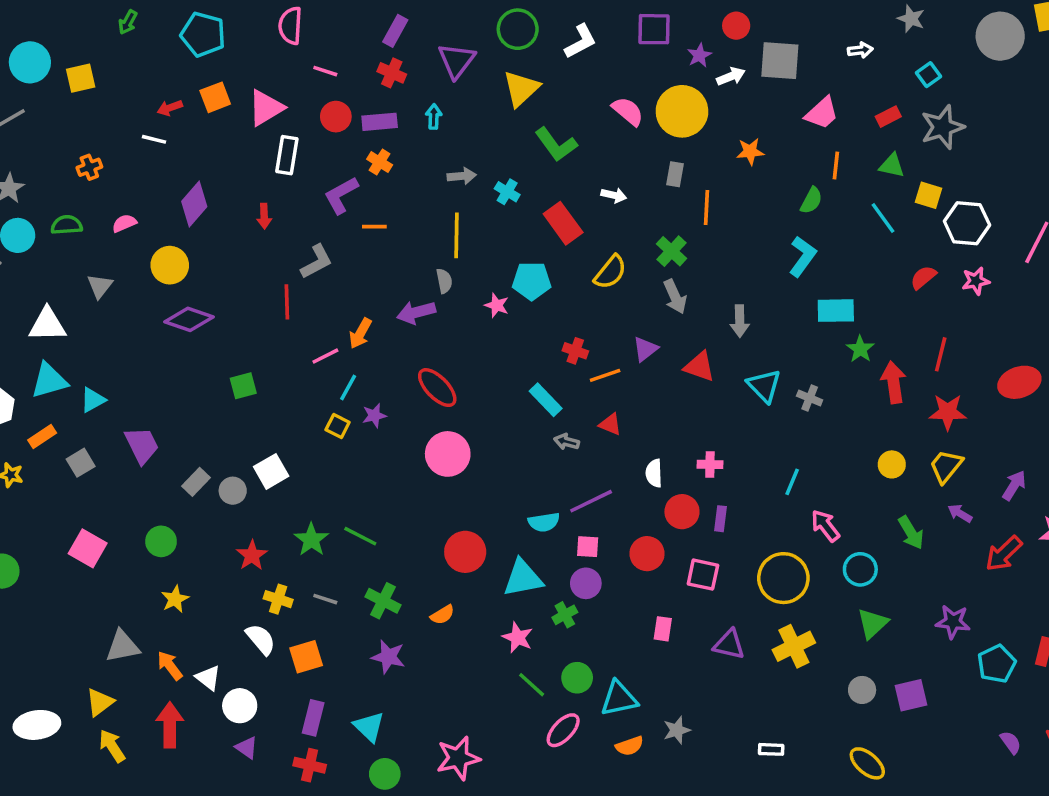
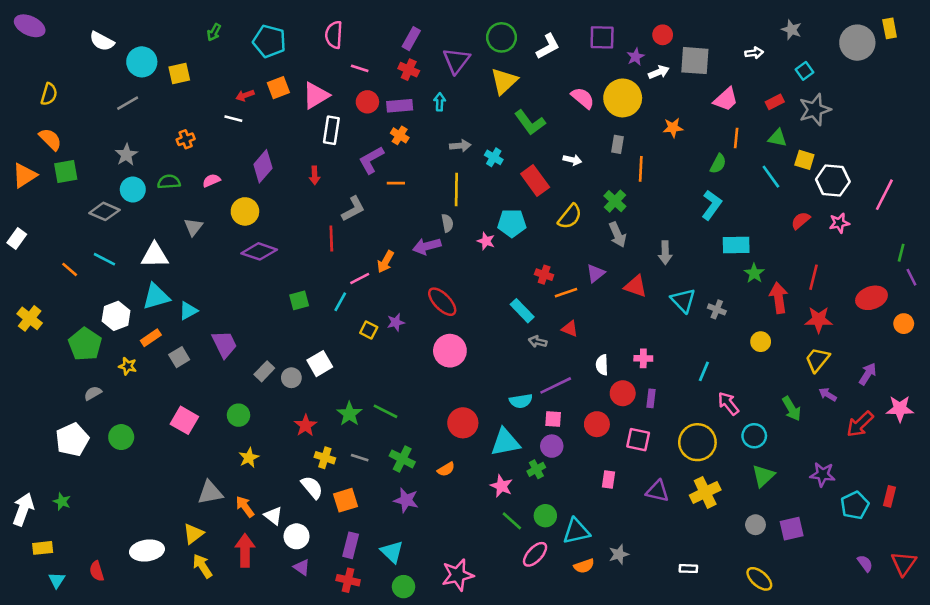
cyan line: (348, 388) -> (340, 302), moved
yellow circle: (892, 464) -> (761, 342), moved

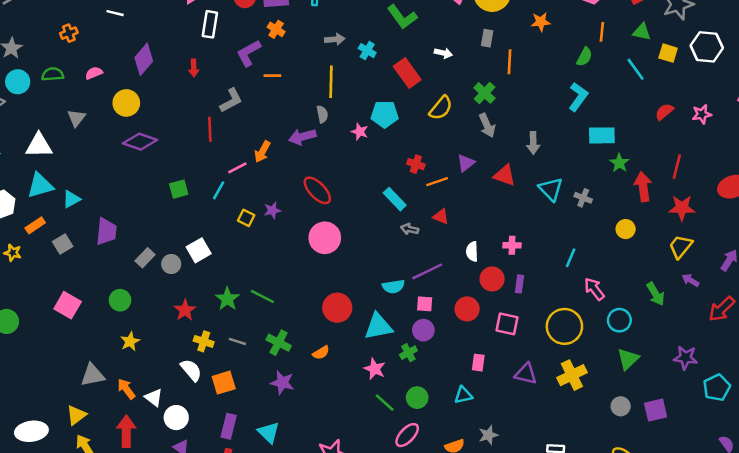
white hexagon: (833, 180) -> (707, 47), moved
purple trapezoid: (224, 344) -> (106, 232), turned 32
cyan triangle: (576, 531) -> (463, 395), moved, size x0.7

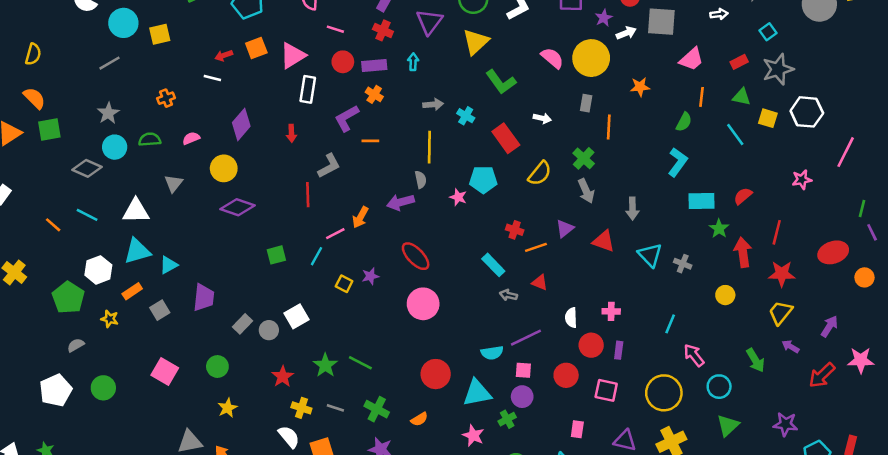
red semicircle: (664, 112) -> (743, 196), moved

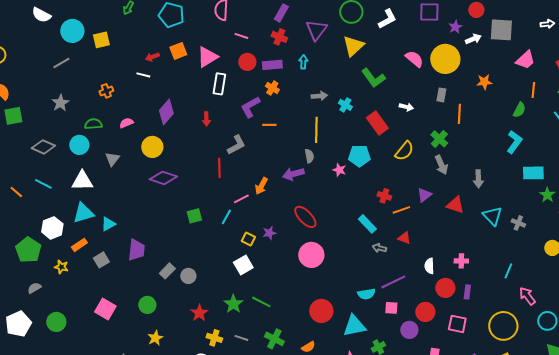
cyan circle: (115, 147) -> (79, 145), moved
white square: (296, 316) -> (243, 265), moved
purple circle: (522, 397) -> (409, 330), moved

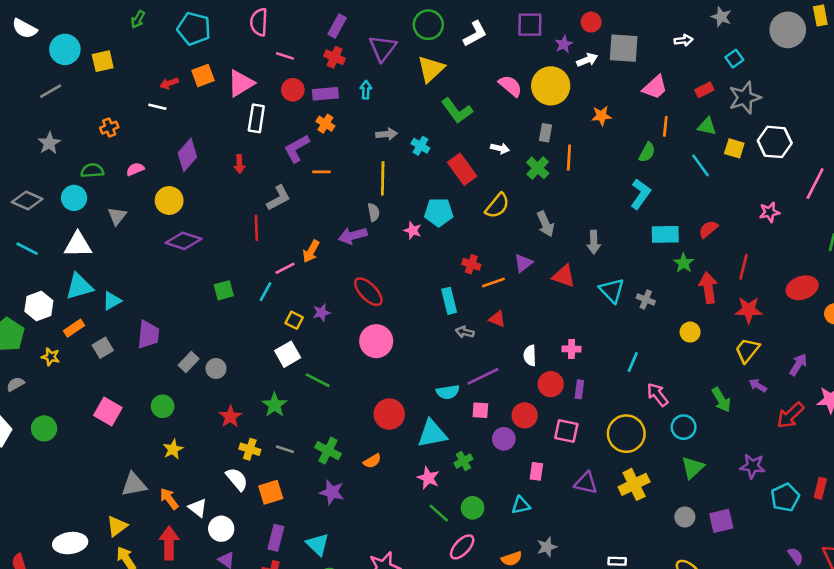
green cross: (439, 139) -> (538, 168), moved
cyan rectangle: (367, 224) -> (449, 301), turned 30
green line: (261, 302) -> (318, 380), moved

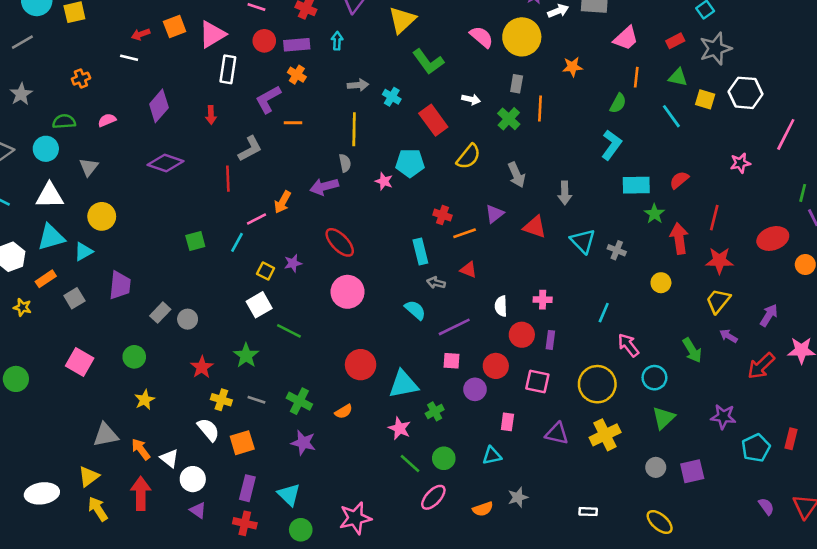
yellow circle: (169, 200) -> (102, 216), moved
purple diamond: (183, 241) -> (165, 163), moved
cyan semicircle: (448, 392) -> (415, 310), moved, turned -130

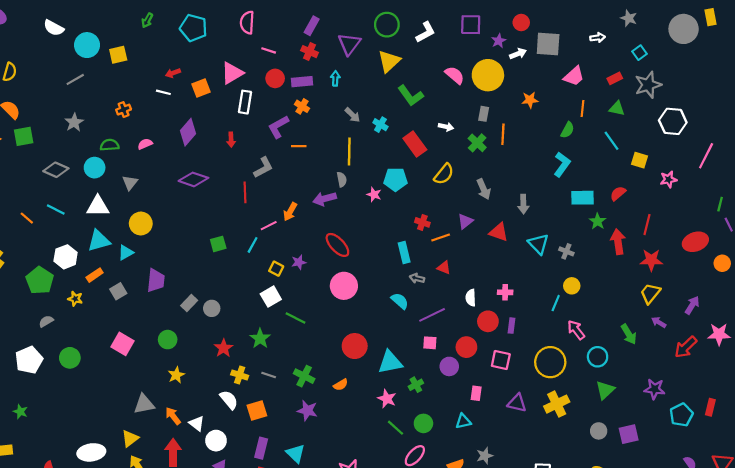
orange square: (175, 27) -> (201, 88), moved
gray arrow: (358, 85) -> (352, 115), turned 49
yellow square: (705, 99) -> (639, 160), moved
yellow circle: (661, 283) -> (572, 286), moved

